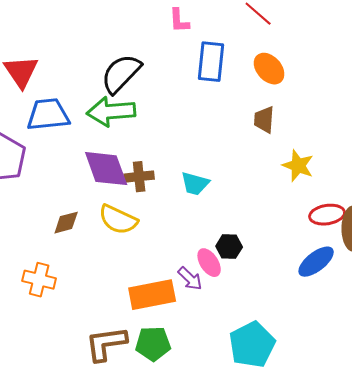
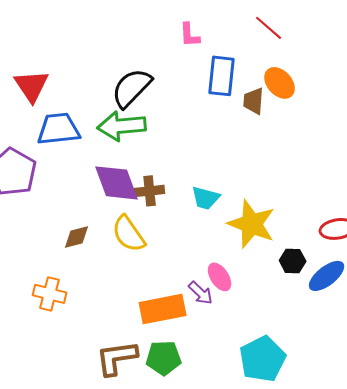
brown trapezoid: (264, 120) -> (254, 101), moved
yellow star: (298, 166) -> (252, 224), moved, size x1.5
yellow semicircle: (118, 220) -> (129, 234), turned 30
black hexagon: (229, 247) -> (293, 261), moved

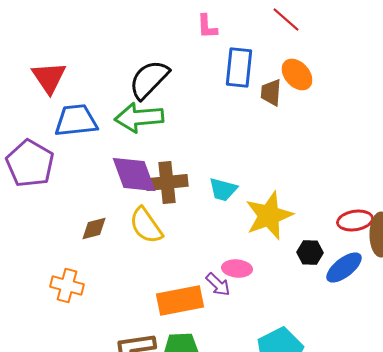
brown cross: (150, 191) -> (167, 182), size x1.4
yellow star: (252, 224) -> (269, 216), turned 30
pink ellipse: (220, 277) -> (237, 268), turned -52

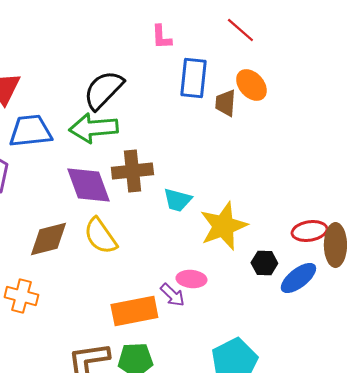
brown cross: (167, 182) -> (132, 171), moved
brown diamond: (94, 228) -> (48, 239), size x1.5

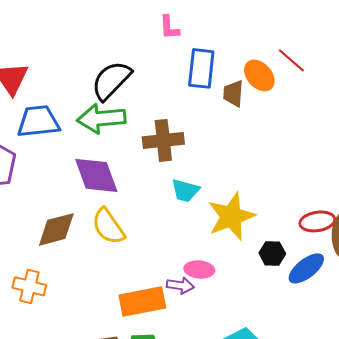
red line: (240, 30) -> (291, 60), moved
brown cross: (132, 171) -> (163, 140), moved
purple arrow: (172, 295) -> (180, 285), turned -36

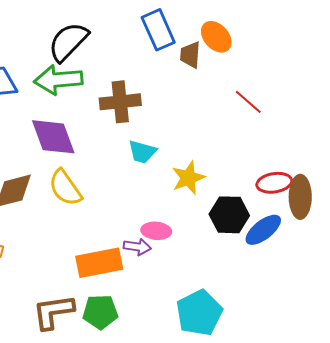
red line: (291, 60) -> (248, 102), moved
blue rectangle: (201, 68) -> (158, 30), turned -30
yellow star: (231, 216) -> (188, 178), size x0.7
black hexagon: (272, 253) -> (229, 215), size x1.5

